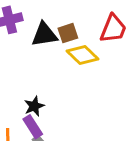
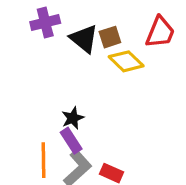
black triangle: (44, 35) -> (84, 39), turned 48

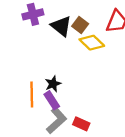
brown square: (110, 37) -> (80, 25), turned -35
orange line: (44, 160) -> (32, 94), moved

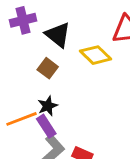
brown square: (80, 25) -> (48, 68), moved
orange line: (32, 94) -> (22, 119), turned 70

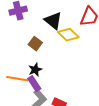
black triangle: (58, 35) -> (53, 21), moved
orange line: (22, 119) -> (17, 79), turned 30

